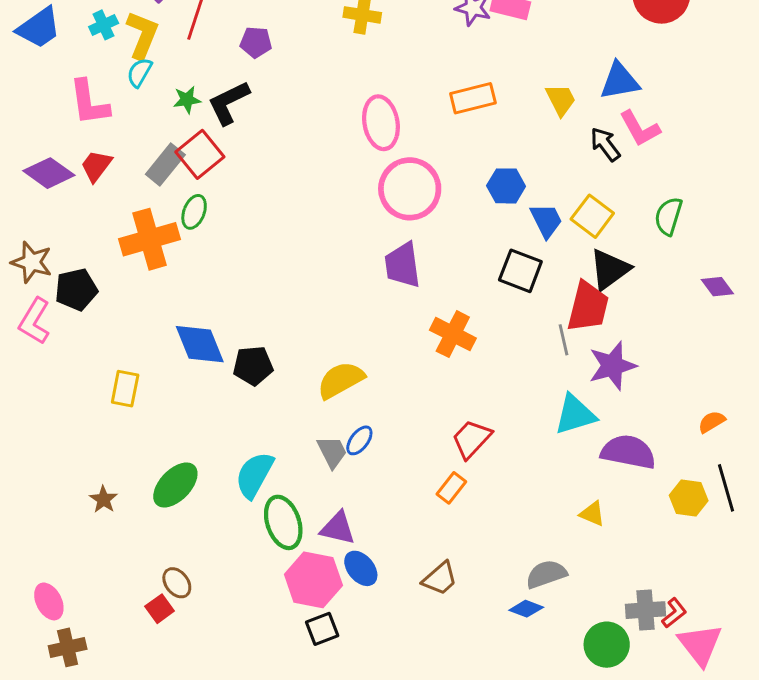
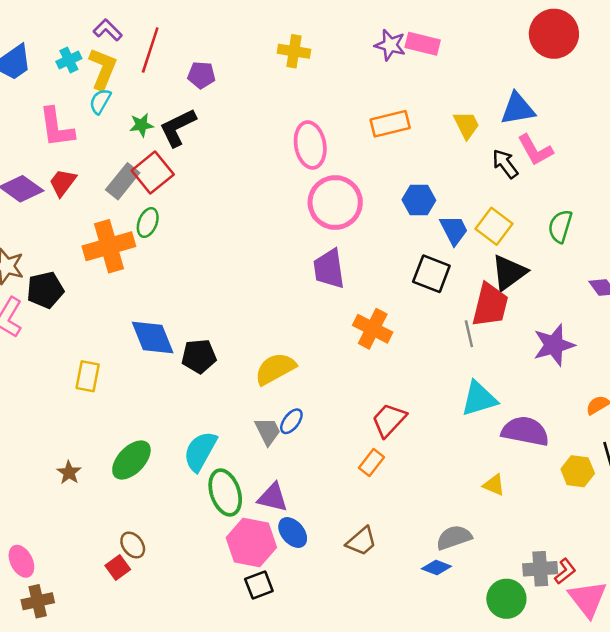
purple star: (612, 366) -> (554, 345), moved

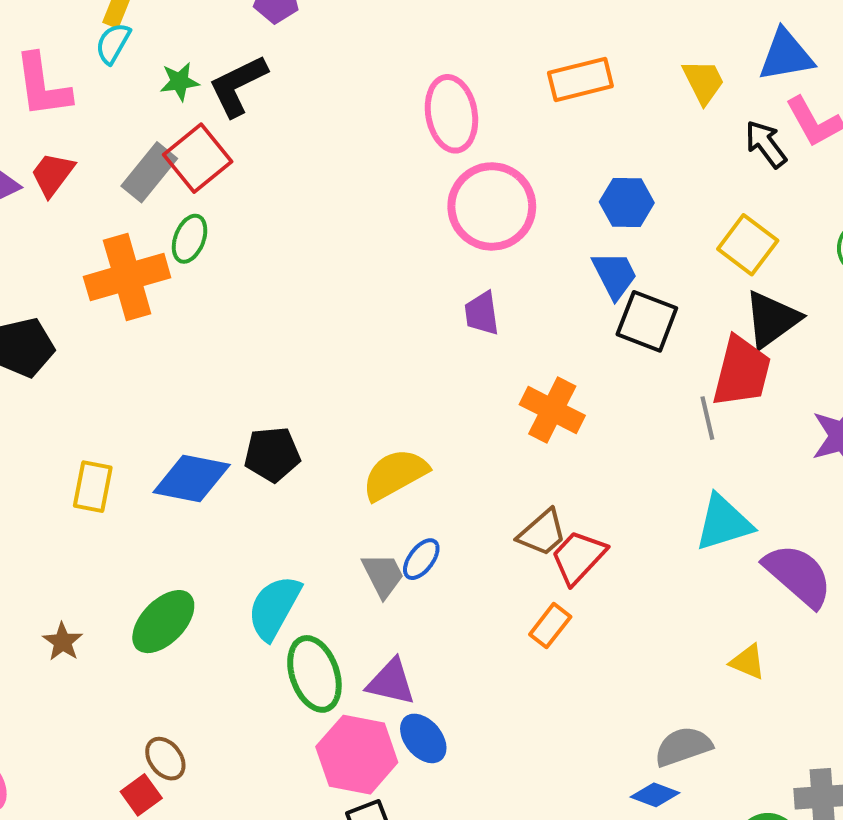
blue trapezoid: (454, 230) -> (615, 275), moved
purple trapezoid: (329, 269) -> (482, 313), size x0.7
blue diamond: (153, 338) -> (192, 479), moved, turned -57
purple semicircle: (525, 431) -> (798, 575), turned 30
brown trapezoid: (361, 541) -> (542, 533), moved

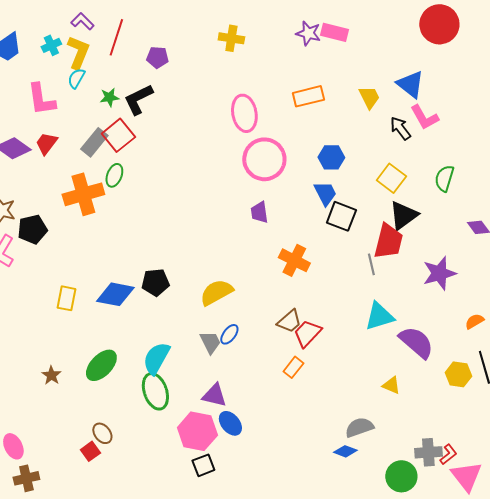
blue triangle: (786, 55) -> (410, 84), turned 48
green ellipse: (314, 674) -> (155, 391), moved

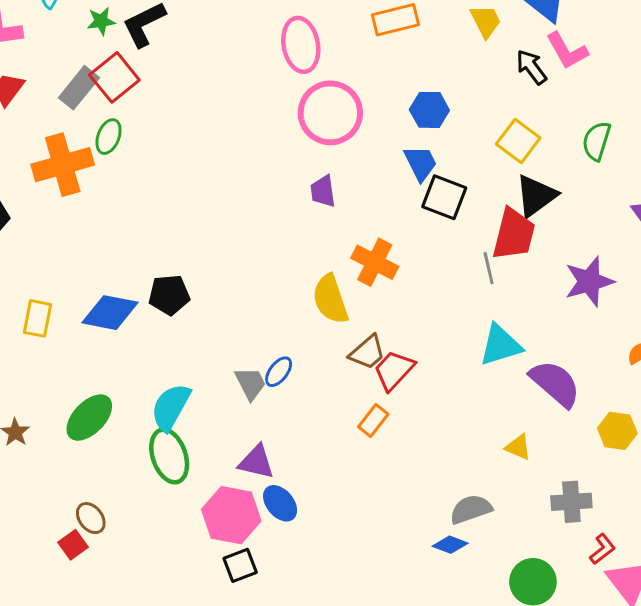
yellow semicircle: (216, 292) -> (330, 299), moved, turned -80
gray cross: (428, 452) -> (571, 502), moved

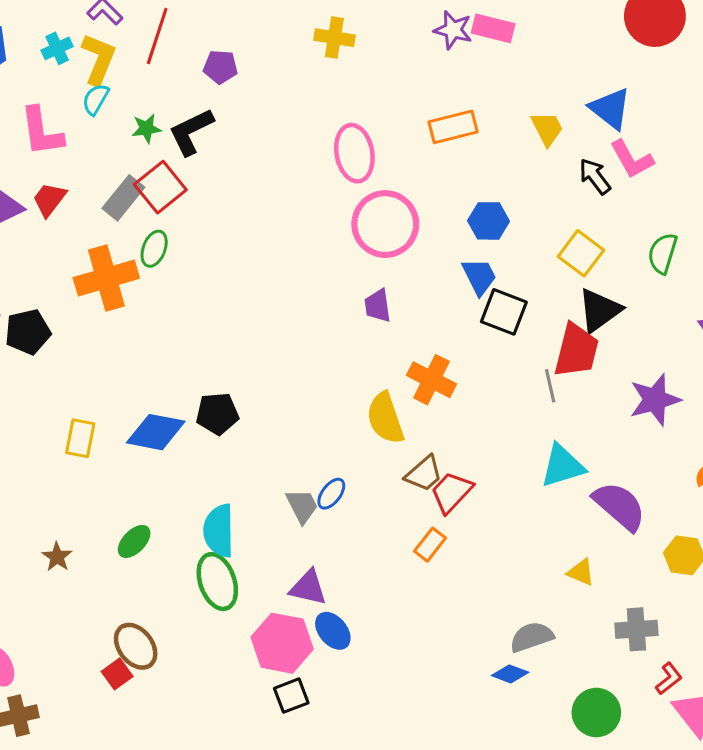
cyan semicircle: (171, 407) -> (219, 531), turned -30
green ellipse: (89, 418) -> (134, 541), size x0.7
brown ellipse: (91, 518) -> (136, 646), size x1.4

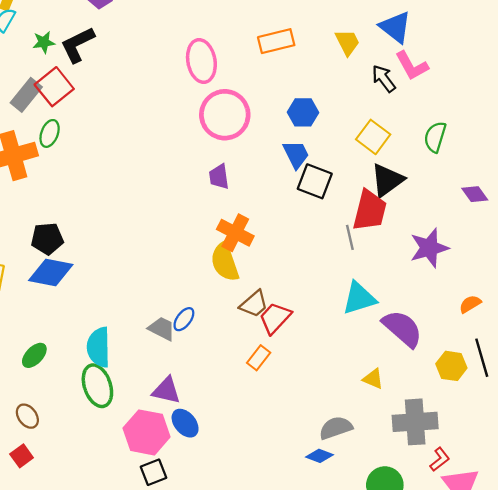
orange cross: (431, 380) -> (235, 233), moved
black pentagon: (217, 414) -> (47, 239), moved
gray trapezoid: (302, 506) -> (162, 329), turned -36
gray cross: (636, 629) -> (415, 422), size x1.4
brown ellipse: (136, 646) -> (27, 416), moved, size x0.7

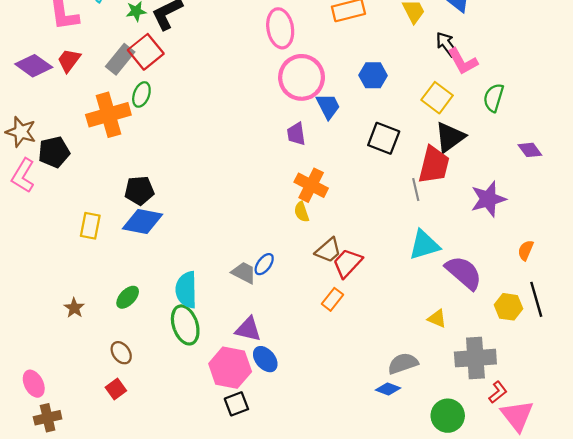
pink L-shape: (412, 66) -> (463, 61), moved
blue trapezoid: (296, 154) -> (328, 106), moved
yellow semicircle: (225, 262) -> (302, 212), size x0.6
orange semicircle: (470, 304) -> (526, 250), turned -36

